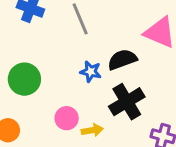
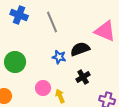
black cross: (127, 102) -> (83, 77), size x0.6
yellow arrow: (92, 130) -> (60, 96), turned -104

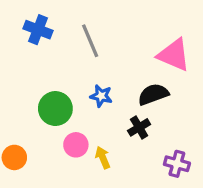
black semicircle: (80, 49) -> (153, 94), moved
green circle: (15, 62) -> (55, 109), moved

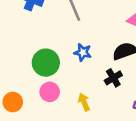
pink circle: (76, 145) -> (50, 92), moved

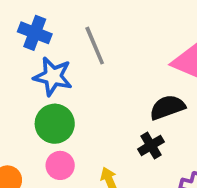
blue star: (83, 52) -> (53, 76), moved, size x1.5

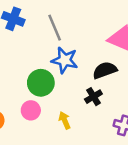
blue star: (53, 76) -> (65, 60), moved
green circle: (55, 124) -> (41, 83), moved

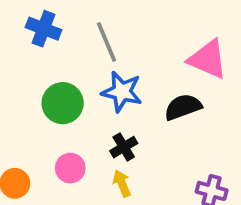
green circle: (41, 83) -> (63, 103), moved
black cross: (93, 97) -> (124, 147), moved

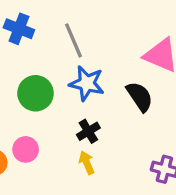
black semicircle: (183, 107) -> (140, 97), turned 76
pink circle: (70, 168) -> (26, 149), moved

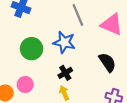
gray line: (73, 40) -> (78, 15), moved
black semicircle: (140, 97) -> (107, 62), moved

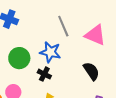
black cross: (65, 73) -> (44, 74), moved, turned -32

